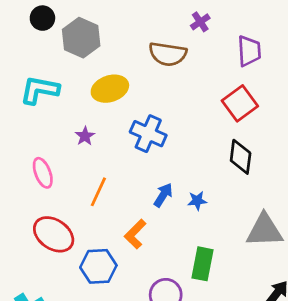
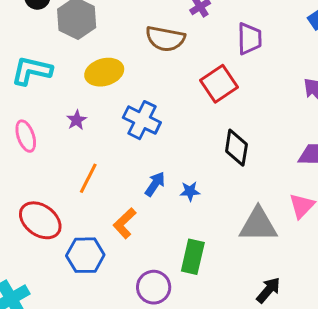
red square: (240, 103) -> (219, 84), moved
pink ellipse: (43, 173) -> (26, 136), moved

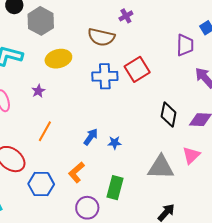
purple trapezoid: (250, 39) -> (185, 45), moved
blue cross: (142, 120) -> (105, 76), moved, turned -30
black diamond: (236, 148) -> (169, 115), moved
orange L-shape: (125, 223) -> (76, 172), moved

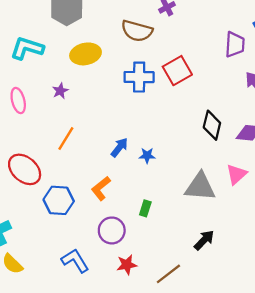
green rectangle: (115, 188) -> (145, 208), size x0.6

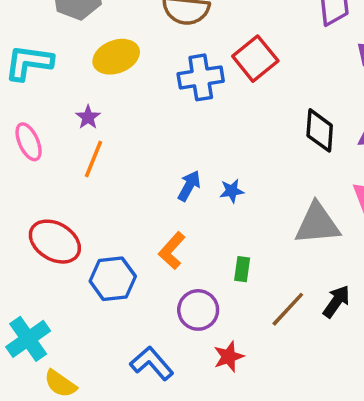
orange line: (66, 138) -> (93, 159), moved
brown line: (168, 274) -> (288, 309), moved

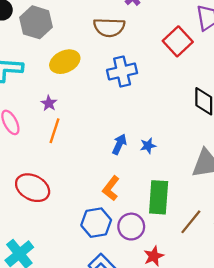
red square: (255, 59) -> (178, 41), moved
green rectangle: (242, 269) -> (159, 197), size x2.0
blue hexagon: (113, 279) -> (96, 223), moved

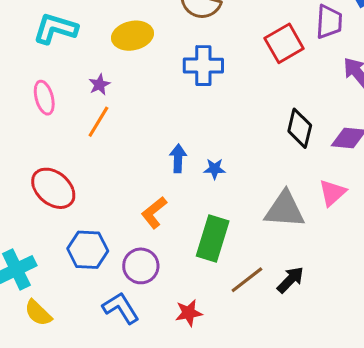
blue arrow: (119, 144) -> (178, 158), turned -36
blue hexagon: (96, 223) -> (88, 250), moved
purple circle: (131, 227) -> (141, 266), moved

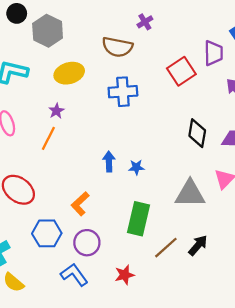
purple star: (100, 84) -> (56, 111), moved
orange L-shape: (154, 213) -> (80, 204), moved

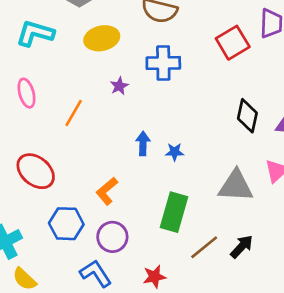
purple star: (56, 111) -> (119, 86), moved

